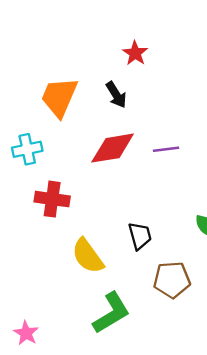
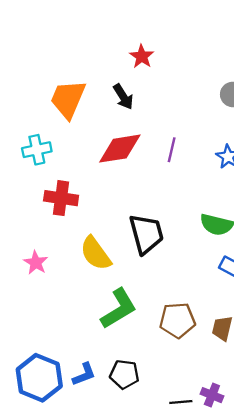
purple line: (166, 149) -> (172, 150), turned -70
black trapezoid: (140, 236) -> (146, 234), size x1.5
brown pentagon: (172, 280) -> (177, 320), moved
pink star: (26, 333) -> (36, 263), moved

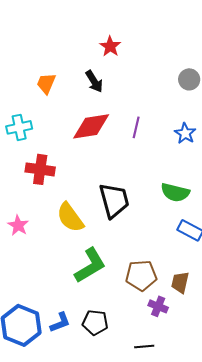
orange trapezoid: (68, 99) -> (46, 83), size x0.6
purple cross: (212, 395) -> (158, 306), moved

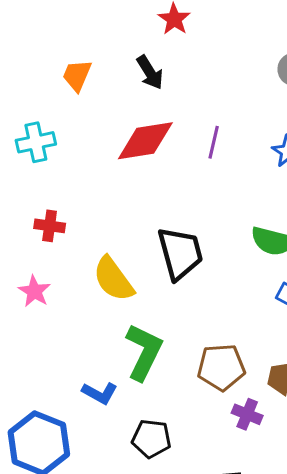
red cross: (40, 169) -> (50, 226), moved, size x0.7
green L-shape: (90, 265) -> (144, 352), turned -33
blue L-shape: (60, 322) -> (100, 393), moved, turned 50

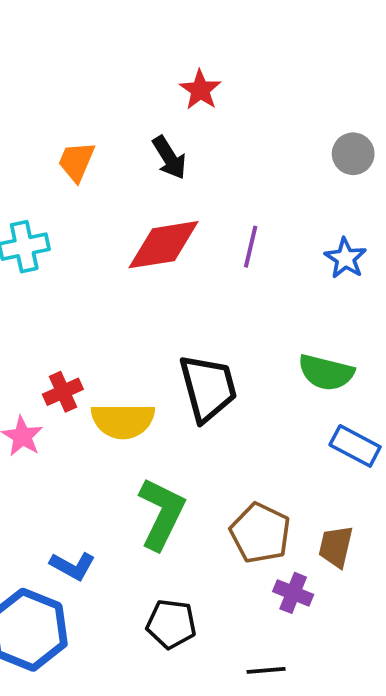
red cross: (50, 226) -> (63, 392), moved, turned -32
yellow semicircle: (113, 279) -> (123, 421), turned -54
brown pentagon: (221, 367) -> (260, 533), turned 30
blue L-shape: (100, 393) -> (73, 566), moved

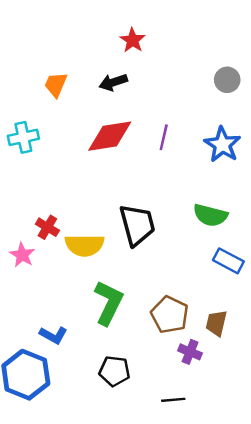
black arrow: (169, 158) -> (113, 82), turned 104
blue star: (345, 258) -> (222, 145), size x1.4
red cross: (63, 392) -> (47, 227), turned -35

